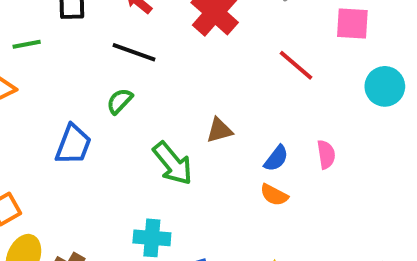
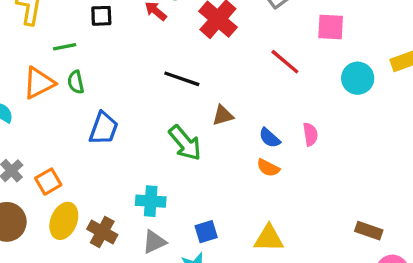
black line: (134, 52) -> (182, 79), moved
green semicircle: (120, 101) -> (76, 82), moved, turned -55
blue semicircle: (276, 158) -> (270, 138), turned 95
cyan cross: (152, 238) -> (151, 201), moved

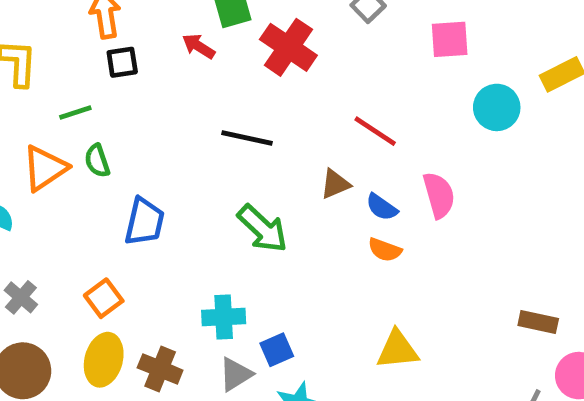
red line: (285, 62) -> (375, 131), moved
brown triangle: (223, 115) -> (335, 184), moved
pink semicircle: (310, 134) -> (439, 195), size x1.4
orange square: (48, 182) -> (104, 298), moved
blue square: (206, 232) -> (277, 350), moved

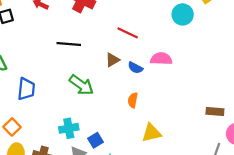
pink semicircle: (439, 195) -> (161, 59), turned -65
orange semicircle: (385, 250) -> (133, 100), moved, turned 88

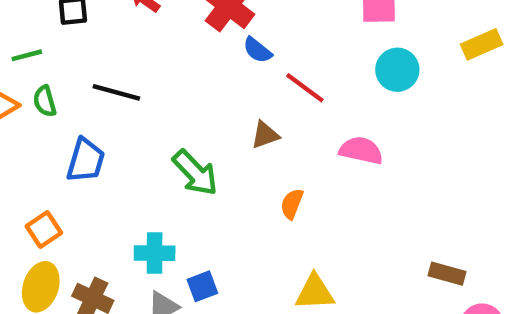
cyan circle: (183, 14) -> (397, 70), moved
black line: (69, 44) -> (116, 92), moved
blue semicircle: (135, 68) -> (257, 50), moved
orange semicircle: (133, 100) -> (292, 204), moved

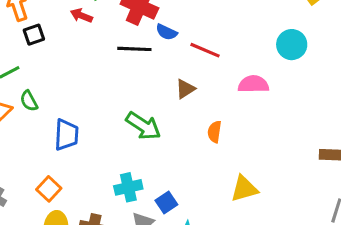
cyan circle: (397, 70) -> (292, 45), moved
black line: (116, 92) -> (134, 49), moved

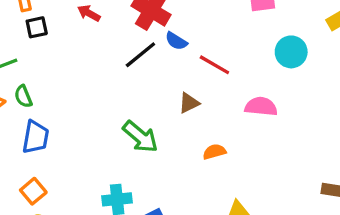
cyan circle: (292, 45) -> (291, 52), moved
black line: (134, 49) -> (140, 55), turned -48
orange semicircle: (215, 132) -> (214, 152), turned 60
blue trapezoid: (66, 135) -> (36, 137), moved

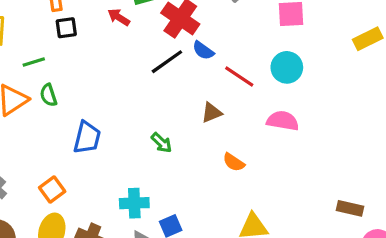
cyan circle: (291, 52) -> (287, 67), moved
blue trapezoid: (36, 137) -> (87, 138), moved
green arrow: (140, 137) -> (162, 143), size x0.6
orange semicircle: (214, 152) -> (234, 162), turned -135

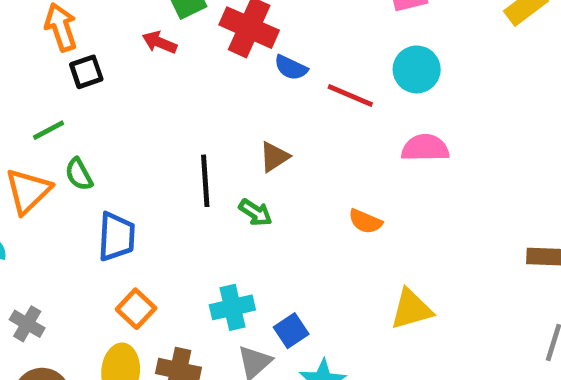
black line: (167, 62) -> (205, 181), moved, turned -48
brown triangle: (212, 113) -> (274, 157), moved
blue trapezoid: (87, 138) -> (116, 237), moved
orange square: (52, 189) -> (136, 309), moved

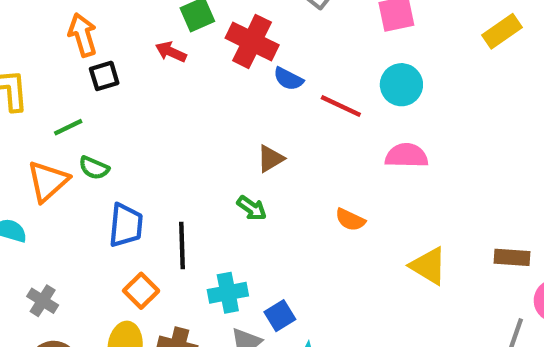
green semicircle: (79, 174) -> (94, 168), turned -40
black line: (205, 181) -> (182, 245), moved
yellow triangle: (411, 309) -> (428, 266), moved, turned 45

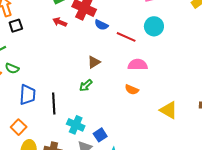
red arrow: (171, 52) -> (60, 22), moved
pink semicircle: (406, 156) -> (138, 65), moved
green arrow: (252, 208) -> (86, 85), turned 104
orange square: (141, 291) -> (19, 127), moved
cyan cross: (228, 293) -> (76, 125), turned 36

